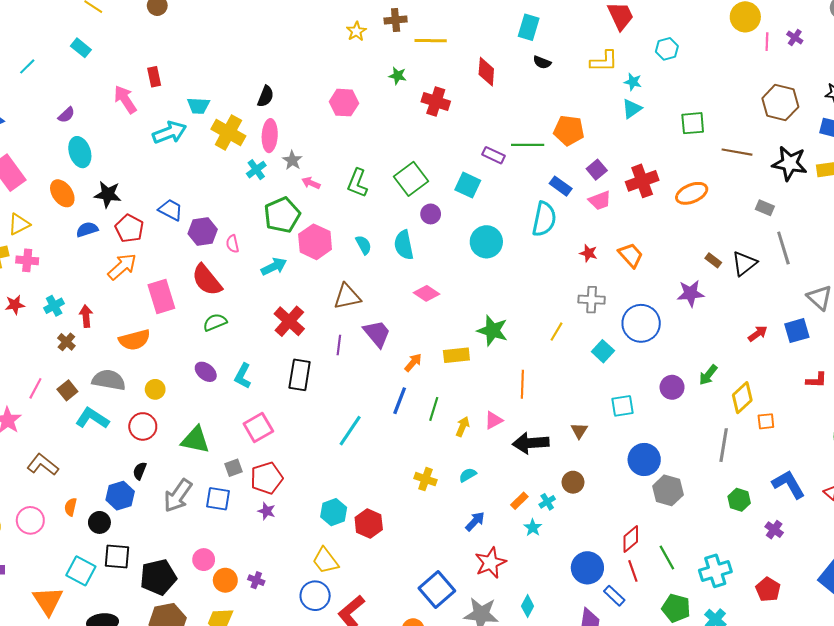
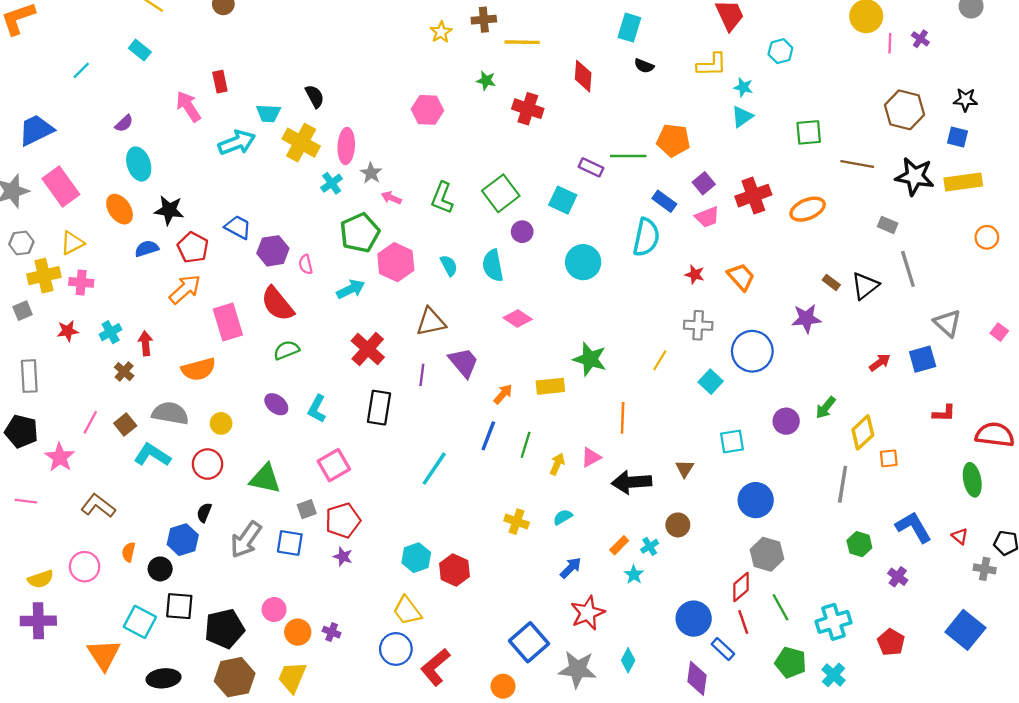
black semicircle: (266, 96) -> (315, 96), moved, turned -50
gray hexagon: (668, 490) -> (767, 554), moved

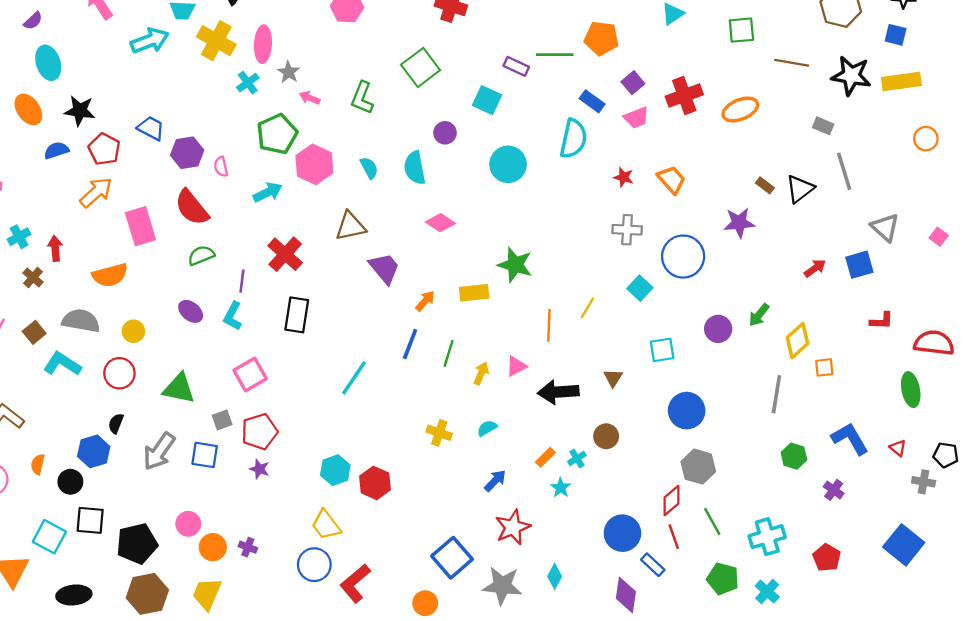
green square: (501, 193) -> (421, 67), moved
yellow line: (660, 360) -> (587, 308), moved
purple line: (422, 375) -> (242, 281), moved

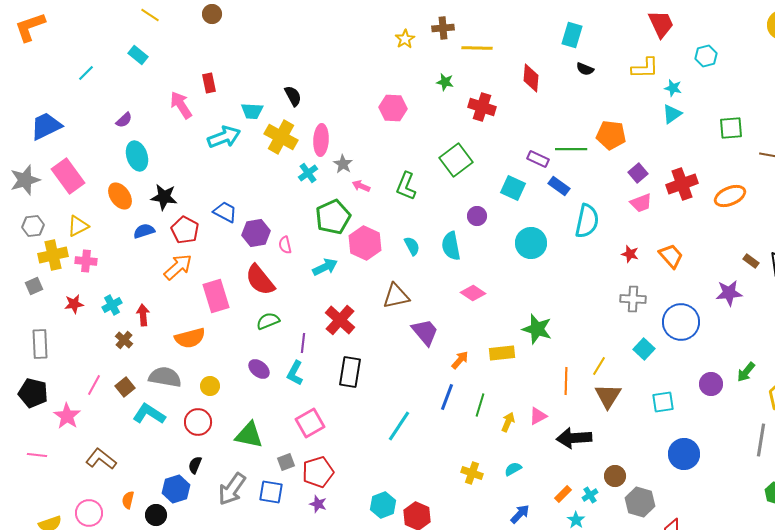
blue rectangle: (592, 101) -> (559, 186), moved
brown triangle: (613, 378) -> (608, 396), moved, size x1.6
gray hexagon: (698, 467) -> (640, 502), moved

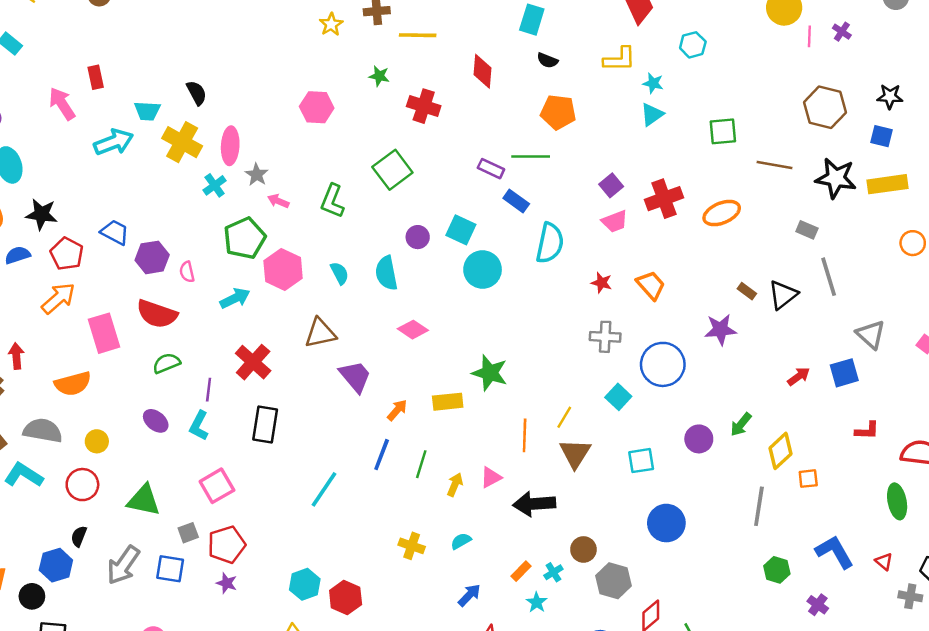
orange pentagon: (611, 135) -> (558, 112), moved
cyan square: (513, 188) -> (461, 230), moved
red semicircle: (260, 280) -> (157, 314), turned -32

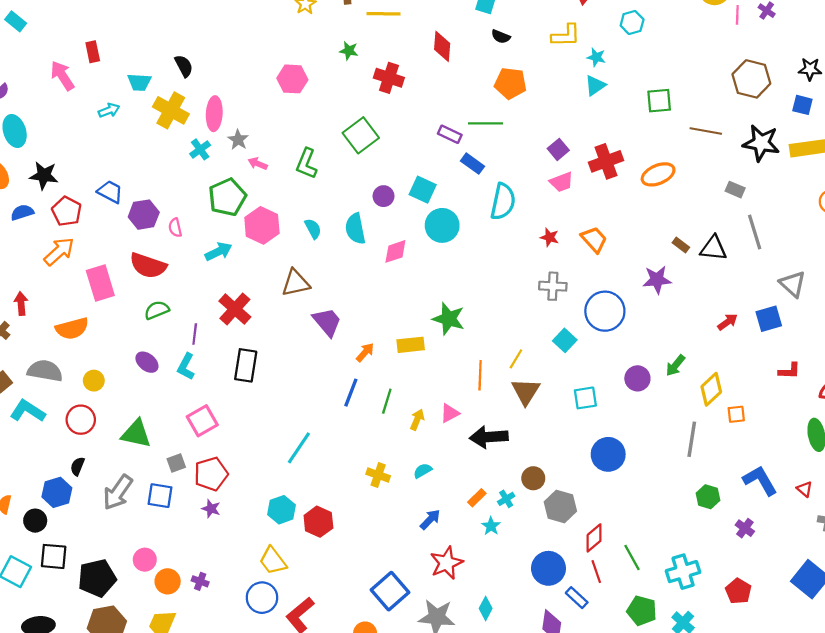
cyan arrow: (114, 142) -> (109, 110), size x0.6
black triangle: (783, 295) -> (713, 248), turned 44
pink diamond: (413, 330) -> (395, 251), moved, turned -52
cyan line: (324, 489) -> (299, 448), moved

